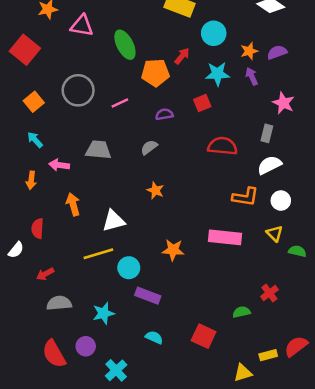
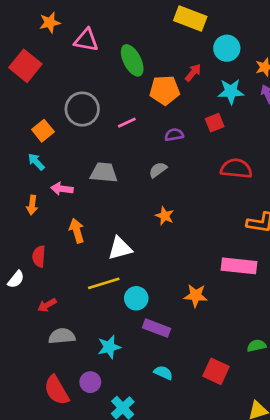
orange square: (34, 102) -> (43, 131), moved
orange star: (173, 250) -> (196, 296), moved

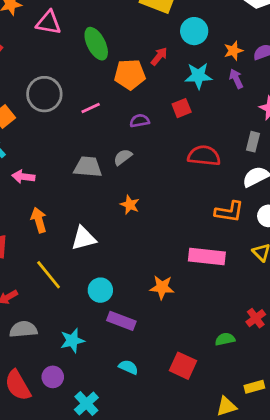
gray trapezoid: (104, 173) -> (88, 167), moved
yellow line: (104, 283) -> (49, 275), moved, turned 68

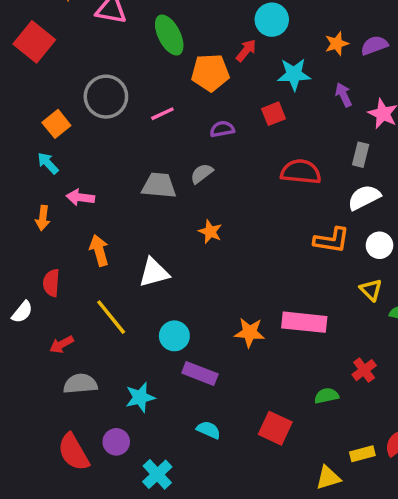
cyan circle: (194, 31) -> (272, 20), moved
purple arrow: (236, 79) -> (344, 95), moved
pink rectangle: (207, 257) -> (304, 322), moved

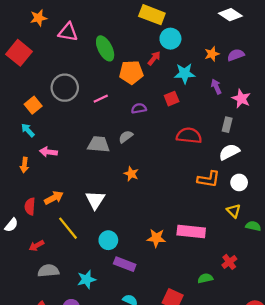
orange arrow: (99, 250) -> (54, 198), moved, turned 78
white triangle: (154, 273) -> (95, 200), turned -42

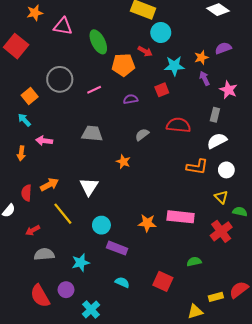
orange star: (212, 54) -> (201, 57), moved
red arrow: (154, 58) -> (145, 51), turned 80
gray semicircle: (126, 137) -> (142, 135), moved
red cross: (229, 262) -> (221, 231), moved, size x1.5

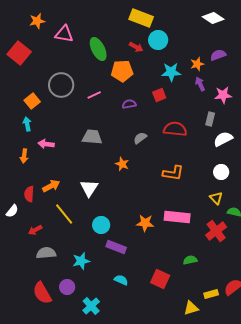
red arrow: (145, 51) -> (136, 47), moved
pink star: (228, 90) -> (223, 95), turned -30
cyan arrow: (24, 120) -> (27, 124), turned 32
white semicircle: (217, 141) -> (223, 139), moved
orange L-shape: (197, 167) -> (173, 173), moved

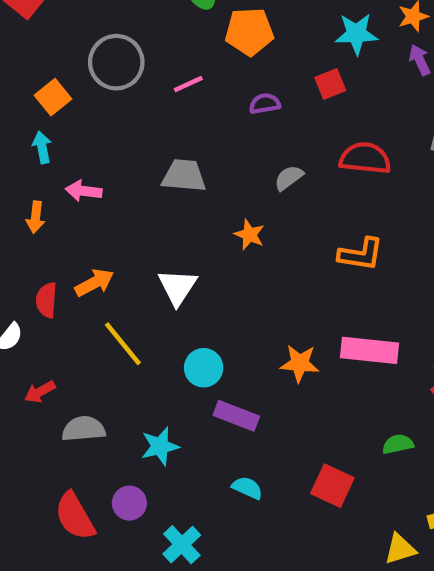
red arrow: (35, 230) -> (40, 392), moved

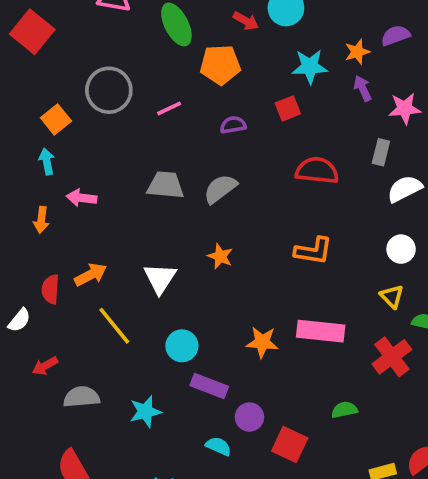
gray semicircle: (289, 178) -> (220, 189), moved, size x1.4
orange star: (249, 235) -> (220, 256), moved
purple circle: (129, 503) -> (249, 417), moved

